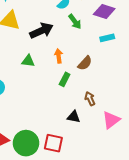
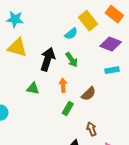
green arrow: (75, 22) -> (72, 60), moved
black arrow: (41, 31) -> (48, 59), turned -50

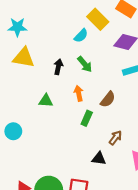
black arrow: (48, 59) -> (58, 67), size x0.6
brown arrow: (92, 129) -> (115, 138), turned 64

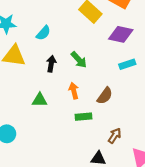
cyan semicircle: (81, 36) -> (43, 33), moved
green rectangle: (87, 118) -> (83, 117), turned 64

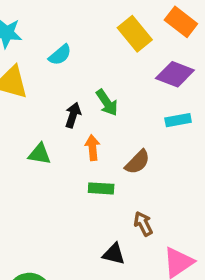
black arrow: (51, 64) -> (73, 115), moved
brown arrow: (115, 136) -> (143, 224), turned -70

